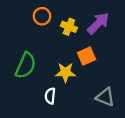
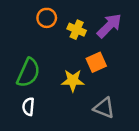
white semicircle: (50, 96) -> (28, 107), moved
gray triangle: (105, 97) -> (104, 108), moved

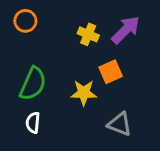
orange circle: (47, 18) -> (25, 21), moved

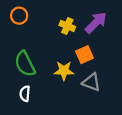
green semicircle: (33, 84) -> (25, 64), turned 130
gray triangle: (120, 124) -> (91, 82), moved

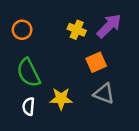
orange circle: (19, 16) -> (22, 30), moved
yellow star: (64, 71) -> (61, 99), moved

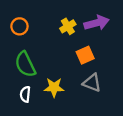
purple arrow: (109, 26) -> (97, 23), turned 30
yellow cross: (77, 30) -> (68, 26), turned 35

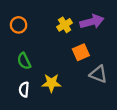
green semicircle: (25, 64) -> (24, 61), size x0.7
gray triangle: (92, 83) -> (98, 74), moved

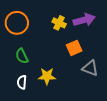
orange circle: (19, 25) -> (17, 23), size x1.5
yellow cross: (65, 25) -> (59, 23), turned -32

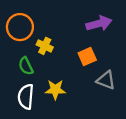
yellow cross: (59, 23) -> (45, 46), moved
white semicircle: (22, 82) -> (26, 97), size x1.5

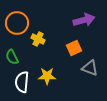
green semicircle: (26, 66) -> (12, 57), moved

